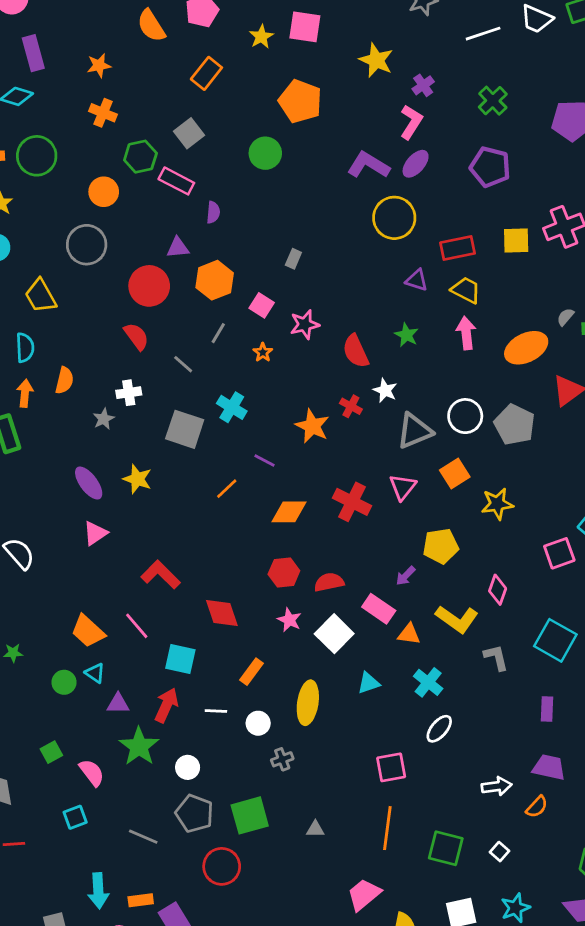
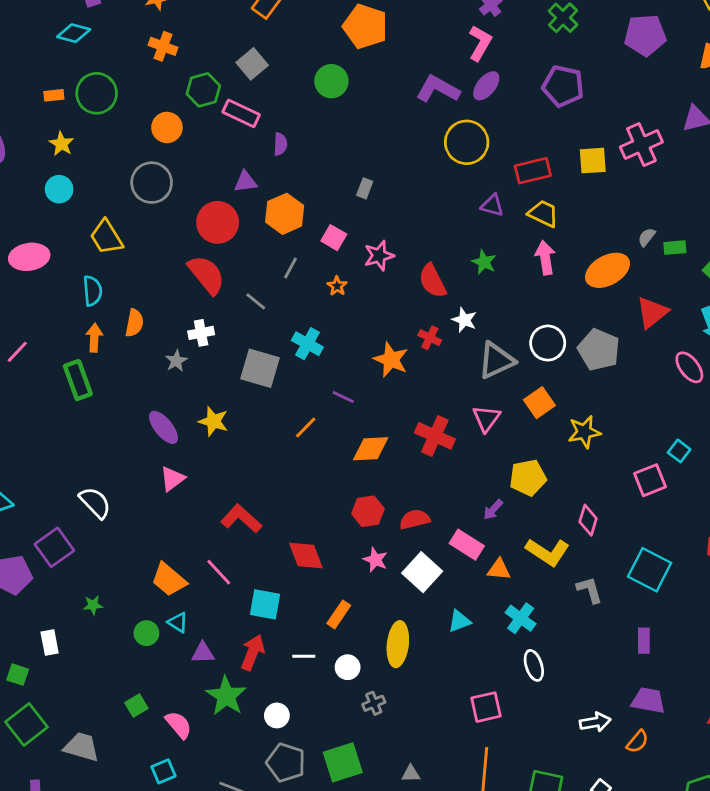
red semicircle: (136, 336) -> (207, 275), size x1.4
white ellipse: (439, 729) -> (534, 665), turned -56

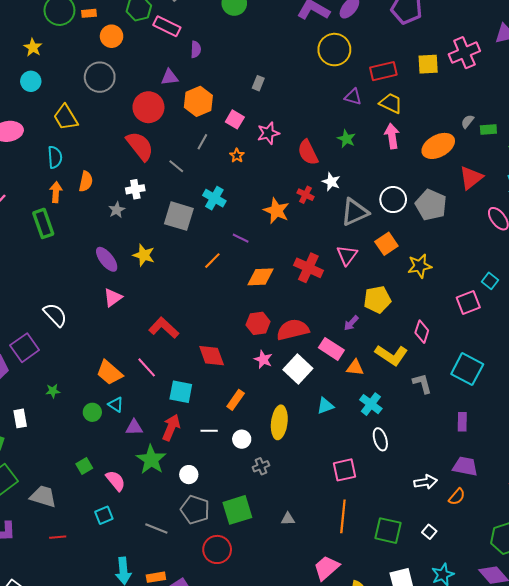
orange rectangle: (54, 95) -> (89, 13), moved
red semicircle: (415, 519) -> (293, 330), size x1.4

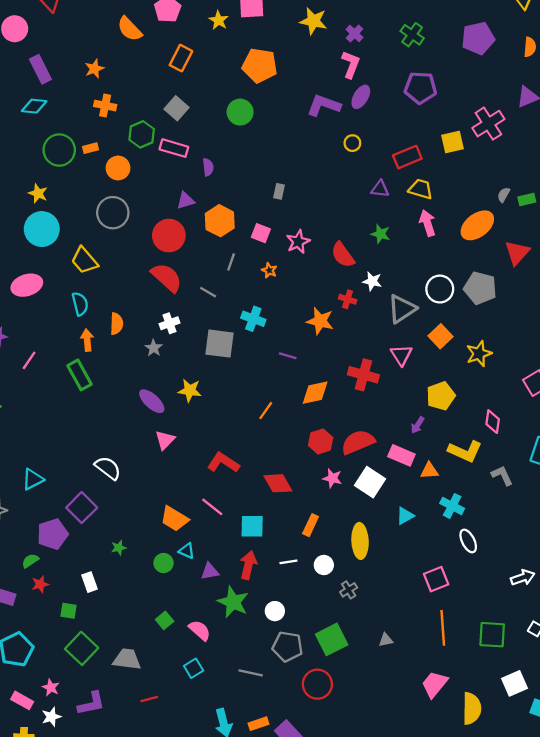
yellow circle: (334, 50) -> (352, 143), size x0.5
cyan circle: (31, 81) -> (42, 229), size x1.6
orange line: (212, 261) -> (266, 411), moved

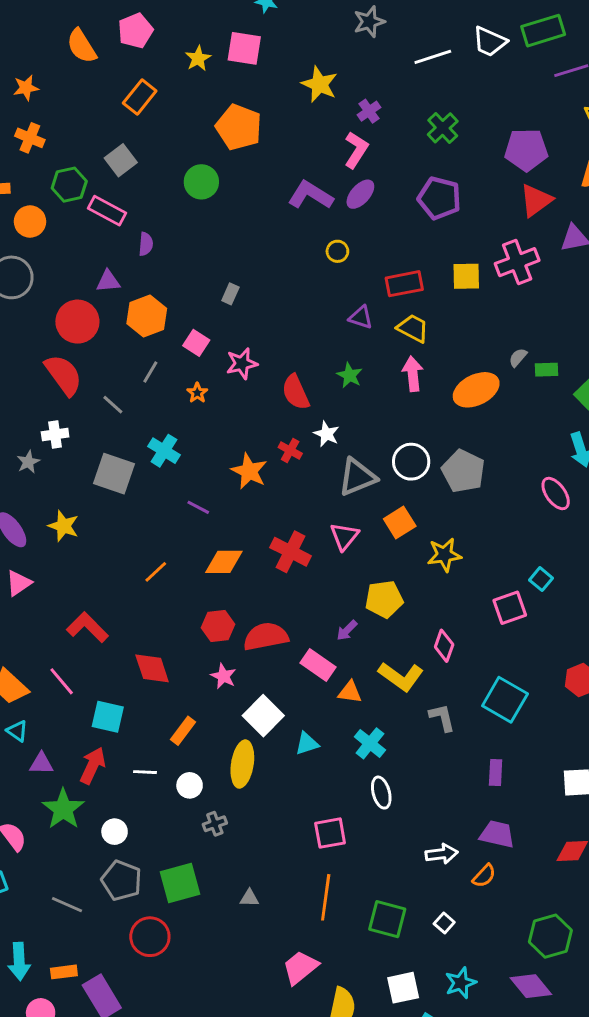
red triangle: (517, 253) -> (536, 200), moved
white square: (370, 482) -> (263, 716), moved

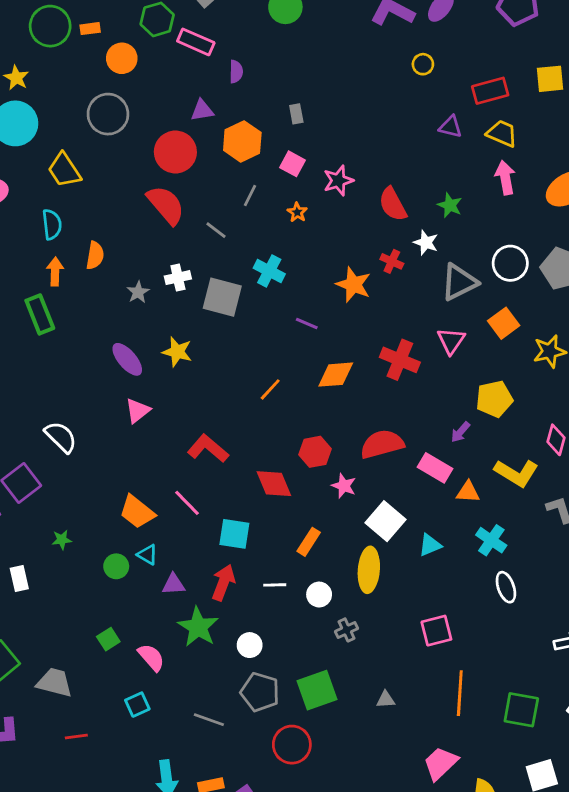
gray rectangle: (230, 294) -> (296, 114), moved, turned -30
green star: (350, 375) -> (450, 205), moved
white cross: (55, 434) -> (178, 278), moved
red hexagon: (218, 626) -> (315, 452), moved
pink square: (330, 833) -> (436, 631), moved

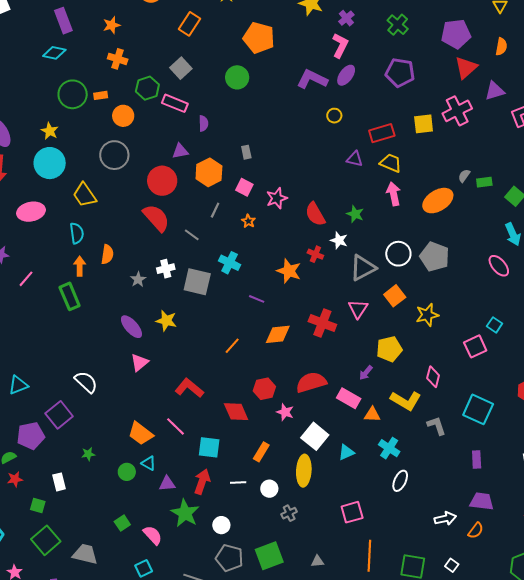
white ellipse: (506, 587) -> (400, 481), turned 45

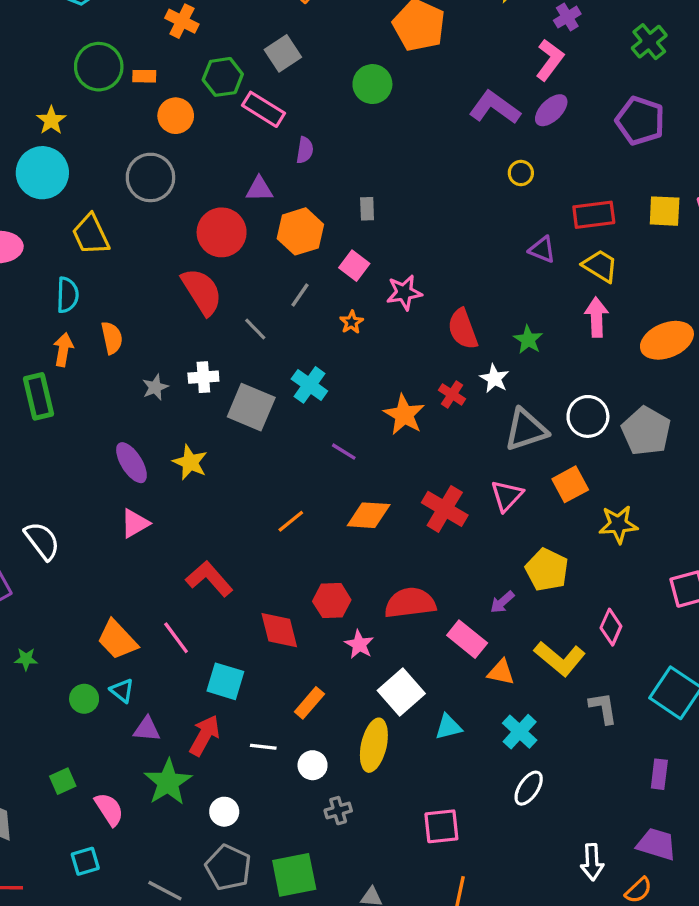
orange semicircle: (107, 254) -> (112, 338), turned -30
yellow pentagon: (389, 349) -> (547, 570), turned 30
white arrow: (445, 518) -> (592, 862), turned 90

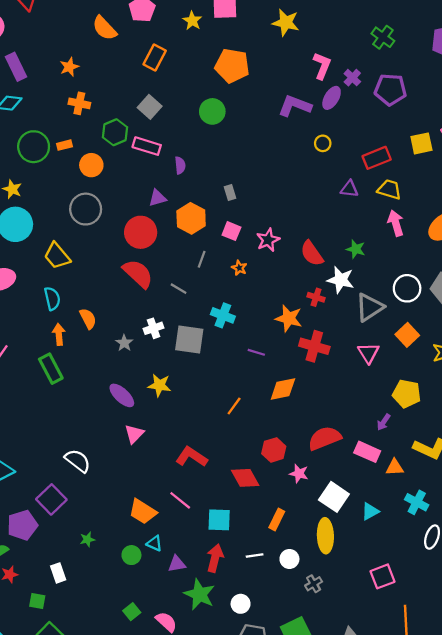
purple cross: (567, 17) -> (352, 78), moved
white star: (494, 379) -> (341, 280), size x1.4
red cross: (445, 509) -> (314, 346), moved

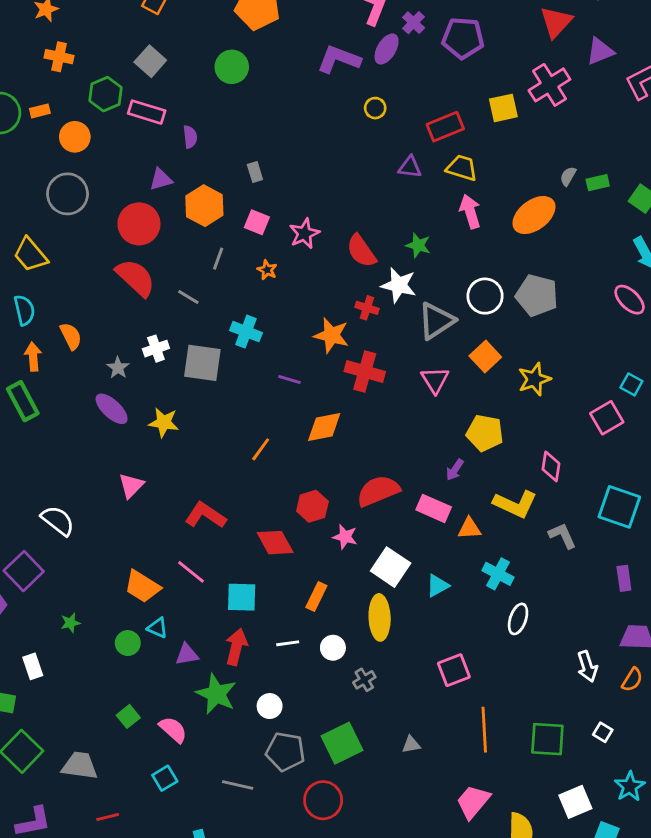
purple ellipse: (122, 395) -> (112, 409), moved

